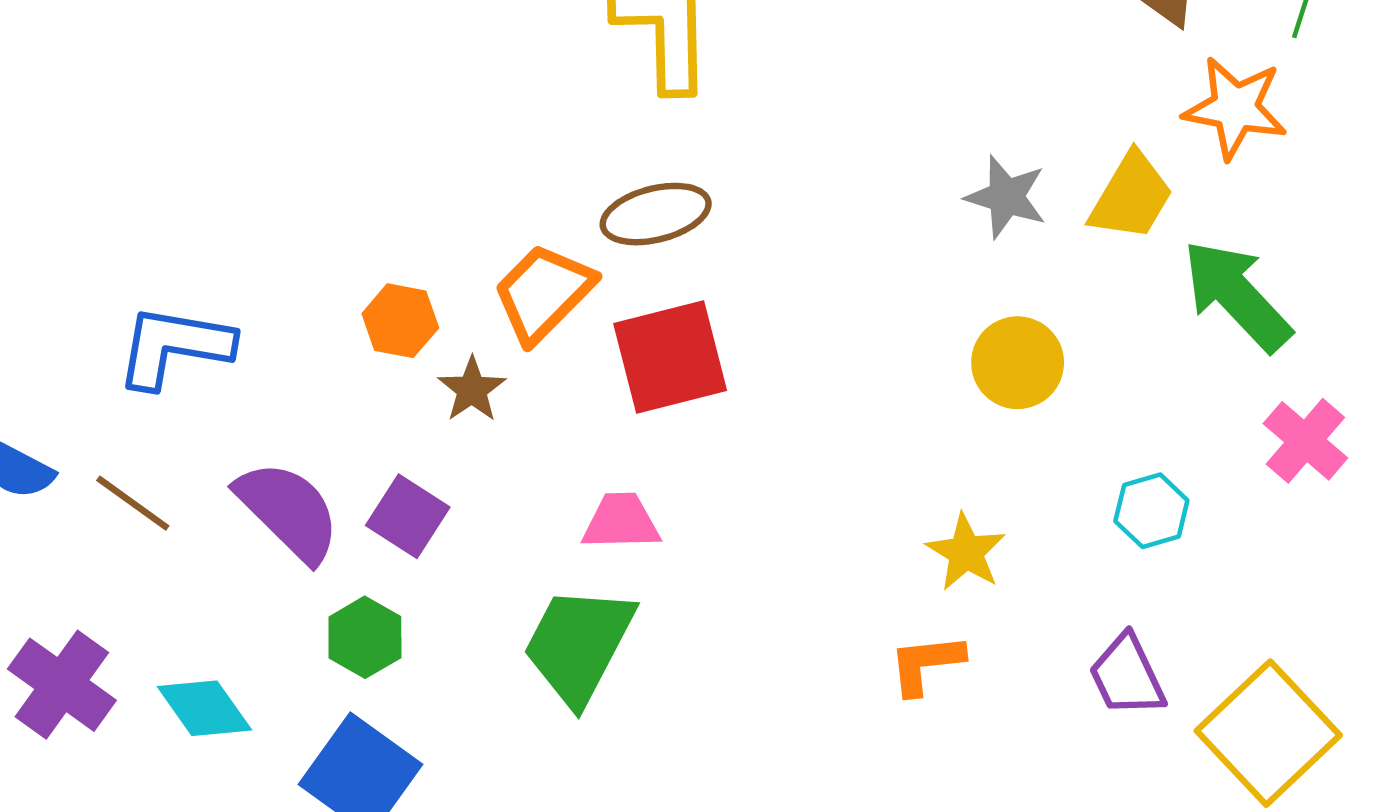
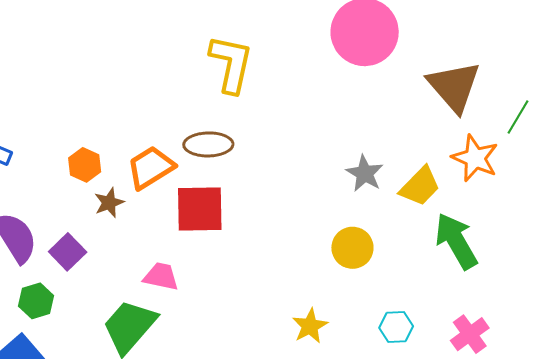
pink cross: (1305, 441) -> (470, 334), moved

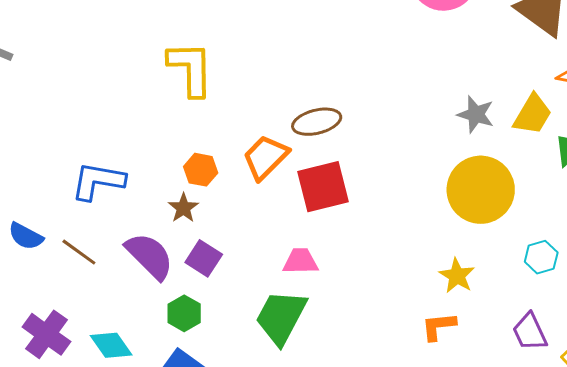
yellow L-shape: (231, 64) -> (191, 69), moved
brown star: (109, 203) -> (183, 208), moved
yellow circle: (352, 248) -> (481, 190), size x1.6

